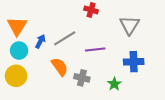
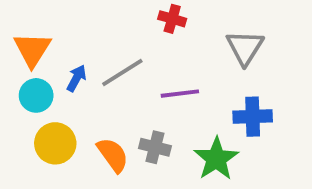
orange semicircle: (60, 67) -> (113, 155), moved
yellow circle: (16, 76) -> (55, 143), moved
green star: (114, 84) -> (216, 159), size x1.6

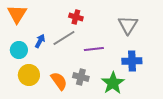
red cross: (172, 19) -> (76, 17), moved
orange triangle: (32, 49) -> (17, 14), moved

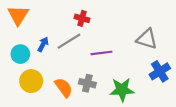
gray triangle: (128, 25) -> (147, 39), moved, turned -45
blue cross: (132, 61) -> (160, 71), moved, turned -30
green star: (113, 83) -> (122, 90), turned 30

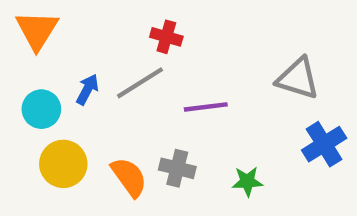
green star: (122, 90) -> (247, 181), size x0.6

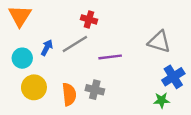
orange semicircle: (129, 177) -> (69, 94), turned 30
green star: (247, 181) -> (162, 100), moved

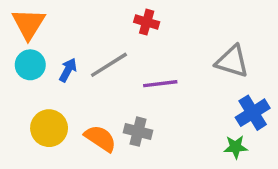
red cross: (89, 19) -> (147, 22), moved
cyan circle: (22, 58) -> (30, 65), moved
orange semicircle: (69, 94) -> (100, 138), turned -50

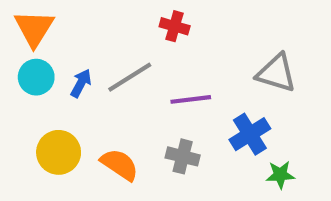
blue cross: (253, 113) -> (250, 134), moved
gray cross: (138, 132) -> (183, 156), moved

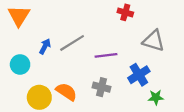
red cross: (175, 26) -> (125, 12), moved
cyan circle: (36, 77) -> (20, 64), moved
yellow circle: (59, 152) -> (39, 97), moved

